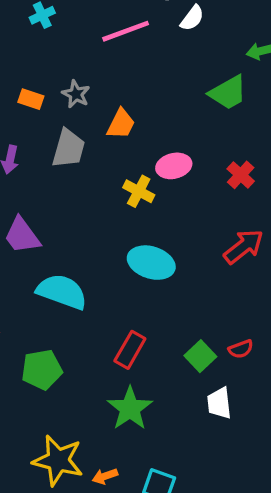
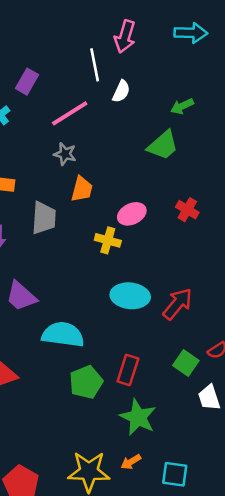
gray star: (76, 94) -> (65, 154), moved
red arrow: (244, 247) -> (177, 304), moved
green pentagon: (42, 370) -> (86, 382), moved
orange arrow: (105, 476) -> (131, 462), moved

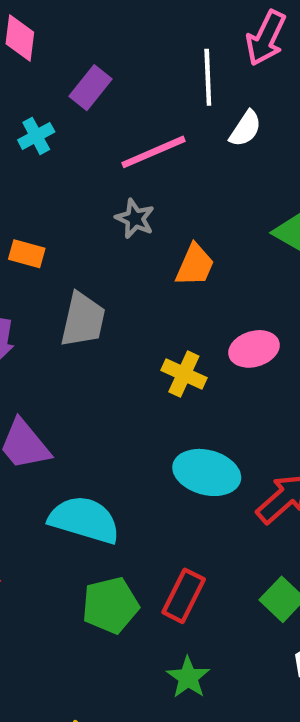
orange trapezoid: (82, 189) -> (195, 265), moved
pink ellipse: (132, 214) -> (254, 349), moved
green star: (138, 417) -> (188, 677), size x0.7

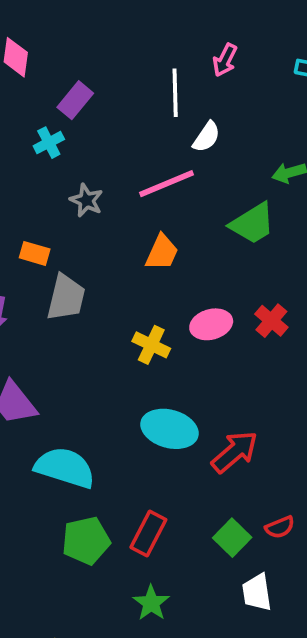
pink arrow: (266, 38) -> (225, 60), size x0.7
cyan cross: (36, 136) -> (49, 143), moved
pink line: (153, 152) -> (167, 184), moved
gray star: (135, 219) -> (86, 200), moved
orange rectangle: (27, 254) -> (35, 253), moved

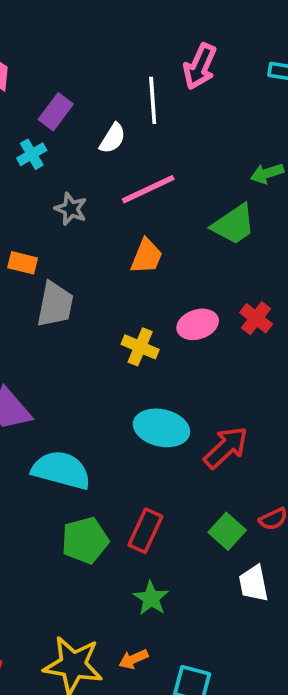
pink arrow: (225, 60) -> (200, 66), size x1.4
white semicircle: (206, 137) -> (113, 138), moved

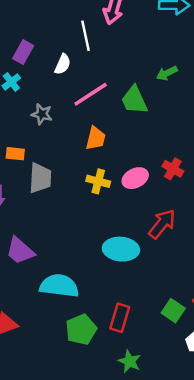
green trapezoid: (234, 224) -> (134, 100), moved, turned 108
yellow cross: (140, 347) -> (98, 181), moved
red arrow: (226, 448) -> (162, 224), moved

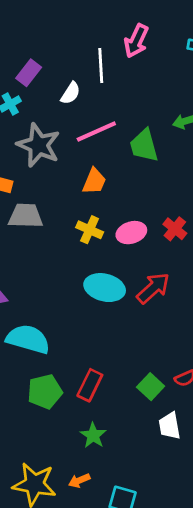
gray star: (42, 114) -> (39, 145), size x1.8
gray trapezoid: (40, 178) -> (26, 216), turned -100
cyan ellipse: (121, 249) -> (105, 288), moved

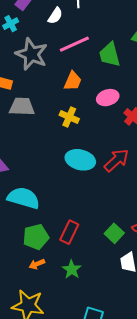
pink ellipse: (131, 233) -> (108, 98), moved
orange arrow: (79, 480) -> (37, 264), moved

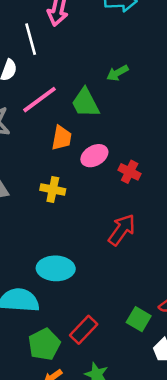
orange trapezoid: (73, 81) -> (62, 138), moved
cyan ellipse: (80, 160) -> (56, 268), moved
red rectangle: (69, 232) -> (84, 330), turned 30

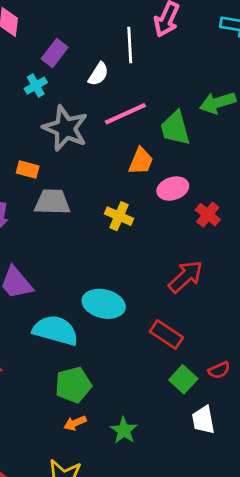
green arrow: (117, 73) -> (218, 103), size x1.4
red rectangle: (84, 330) -> (166, 334), moved, turned 68

